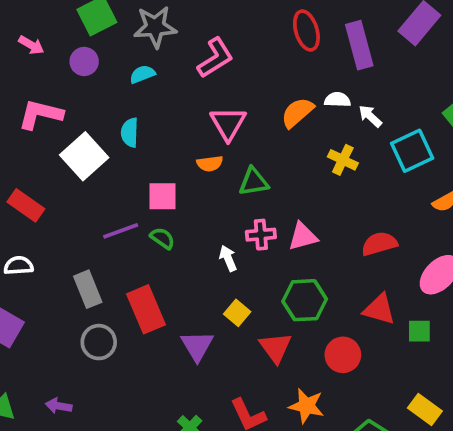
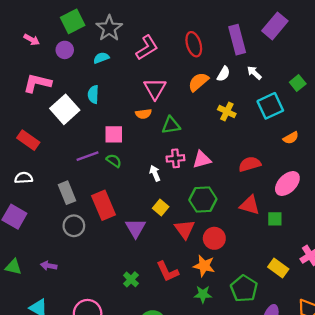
gray star: (155, 27) -> (109, 28), turned -30
red ellipse: (306, 31) -> (194, 44), moved
white semicircle: (337, 100) -> (223, 74), turned 119
white arrow: (370, 116) -> (254, 73), moved
red circle: (343, 355) -> (214, 238), moved

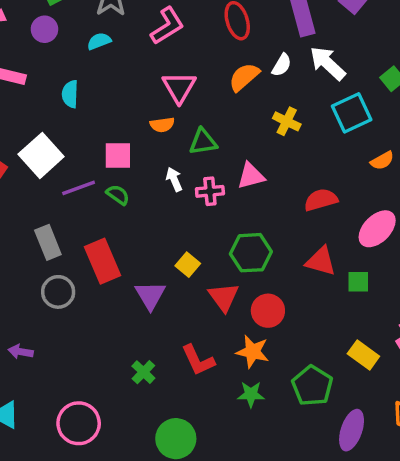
white arrow: (254, 73) -> (328, 63), size x1.6
cyan semicircle: (93, 94) -> (70, 94), moved
white square: (65, 109) -> (41, 155), moved
pink triangle: (202, 160) -> (251, 176), moved
white arrow: (155, 173) -> (174, 179), moved

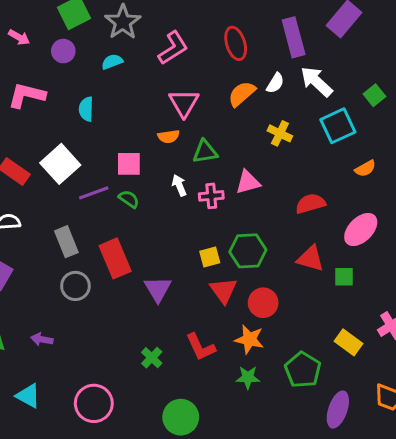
yellow square: (188, 265) -> (210, 257), moved, turned 35

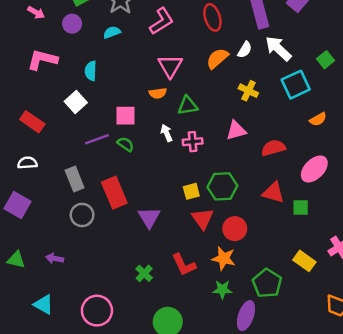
white square: (60, 164) -> (76, 102), moved, size x0.7
pink triangle: (248, 182) -> (236, 130), moved
purple ellipse: (338, 410) -> (246, 316), moved

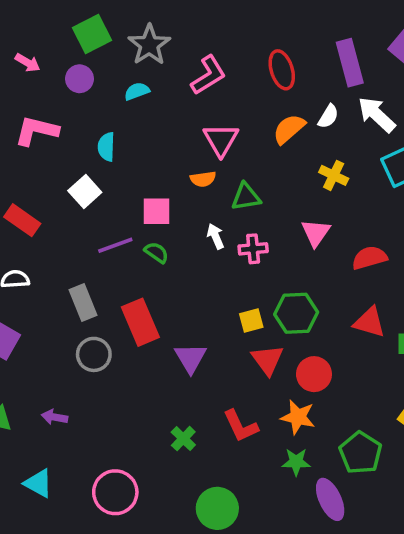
pink triangle: (236, 130) -> (316, 233), turned -40
purple ellipse: (246, 316) -> (330, 499), turned -44

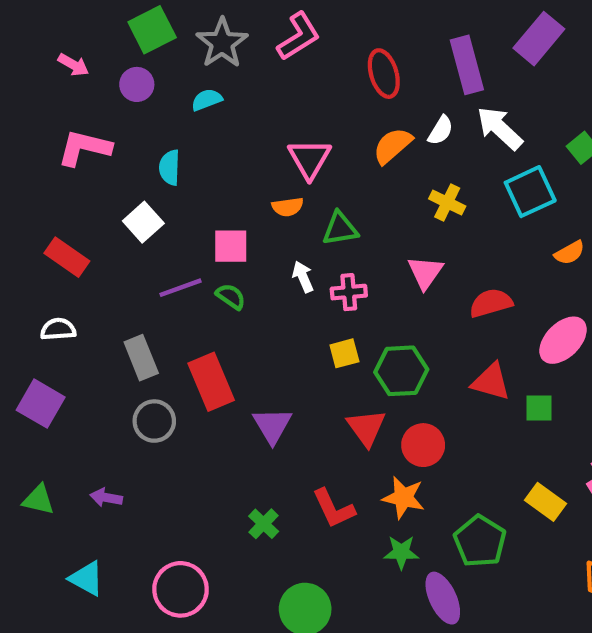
pink L-shape: (208, 75) -> (299, 36), moved
yellow square: (251, 320) -> (344, 353), moved

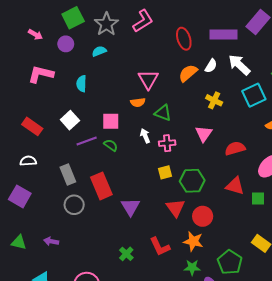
purple rectangle: (467, 65) -> (224, 34), turned -75
white square: (143, 222) -> (70, 120), moved
green triangle: (340, 229) -> (163, 113), turned 30

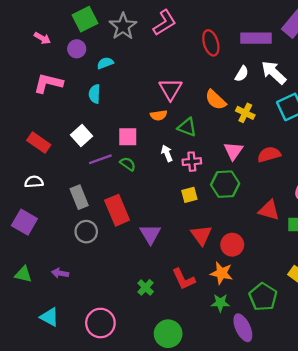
cyan semicircle: (99, 51) -> (105, 63), moved
orange semicircle: (188, 73) -> (216, 100), moved, turned -96
red semicircle: (235, 148) -> (269, 154), moved
green hexagon: (192, 181) -> (225, 184), moved

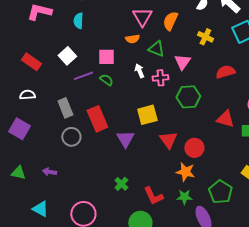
orange semicircle: (216, 100) -> (170, 21), moved, turned 72
pink triangle: (233, 151) -> (182, 62), moved
yellow square: (189, 195) -> (147, 115), moved, size x1.5
red L-shape: (184, 279) -> (153, 196), moved

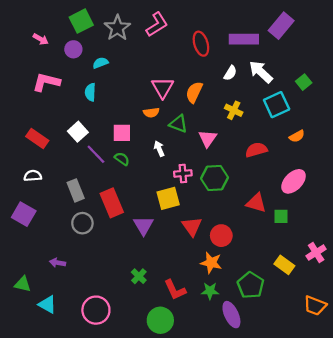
purple line: (83, 76) -> (96, 154), turned 66
pink cross: (160, 78) -> (183, 173), moved
green triangle: (18, 173) -> (23, 284), moved

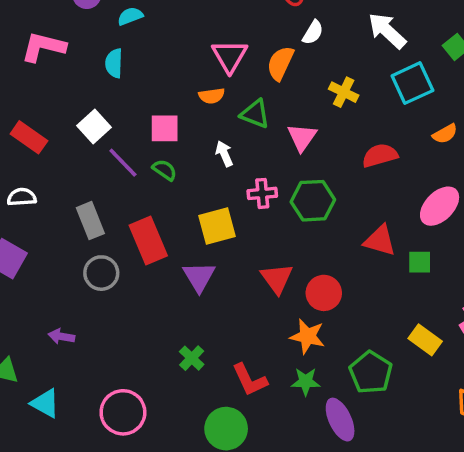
white semicircle: (230, 73) -> (313, 32), moved
yellow square: (168, 198) -> (217, 226), moved

